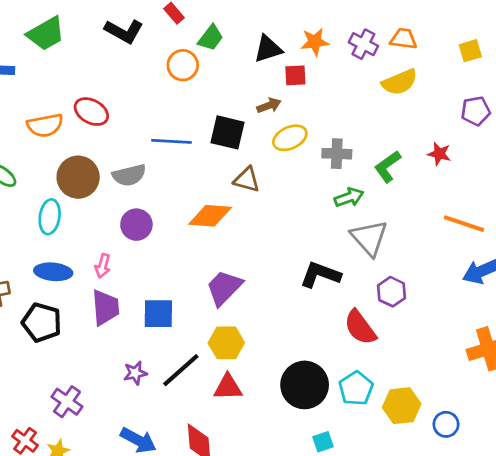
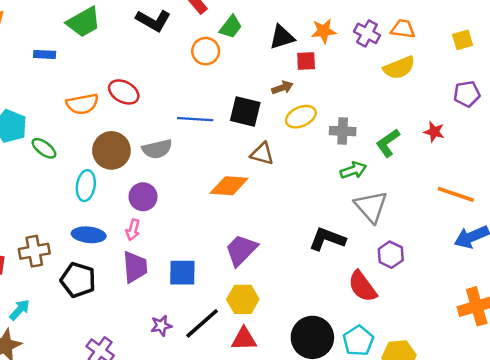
purple circle: (136, 225) -> (143, 197), moved

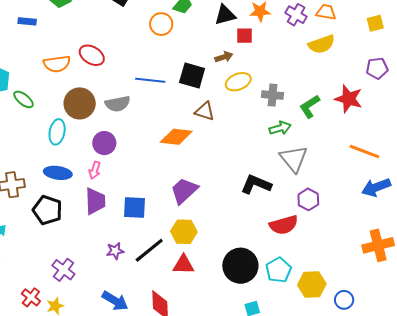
red star: (434, 132) -> (349, 99), size x1.6
red semicircle: (362, 286) -> (284, 225), turned -72

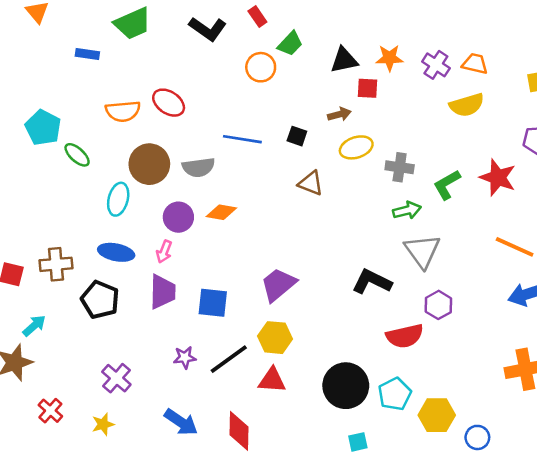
black square: (192, 75) -> (297, 136), size x0.6
orange diamond: (176, 137) -> (221, 212), moved, size x0.7
red cross: (31, 297) -> (50, 411), moved

